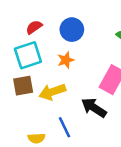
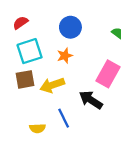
red semicircle: (34, 27) -> (20, 23), moved

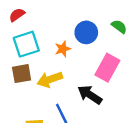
blue circle: (70, 27) -> (86, 32), moved

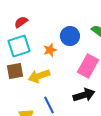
red semicircle: (17, 15) -> (21, 22), moved
black arrow: (90, 95) -> (84, 95), moved, turned 130

